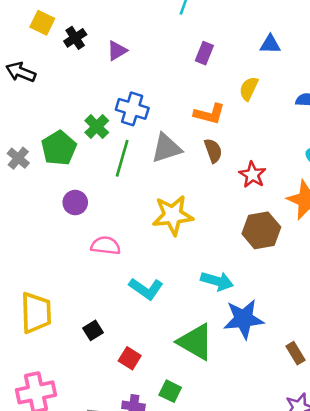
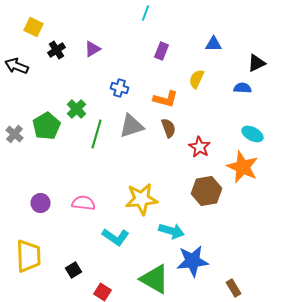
black cross: (75, 38) -> (56, 50), moved
blue cross: (132, 109) -> (120, 88), moved, size x0.7
purple circle: (75, 203) -> (40, 203), moved
yellow star: (173, 215) -> (142, 199), moved

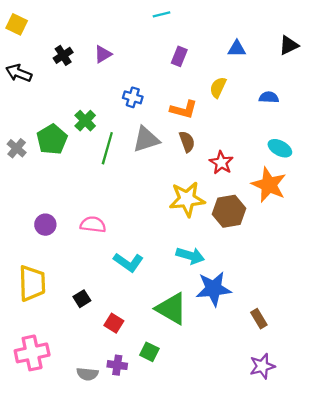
cyan line: (146, 13) -> (162, 14), turned 56
yellow square: (34, 27) -> (17, 24), moved
black triangle: (256, 63) -> (289, 45), moved
yellow star: (142, 199) -> (187, 199), moved

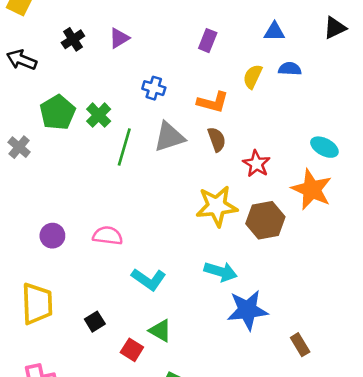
blue semicircle: (269, 97) -> (290, 69), moved
green pentagon: (52, 139) -> (58, 112), moved
green triangle: (171, 309) -> (160, 331), moved, size x0.6

